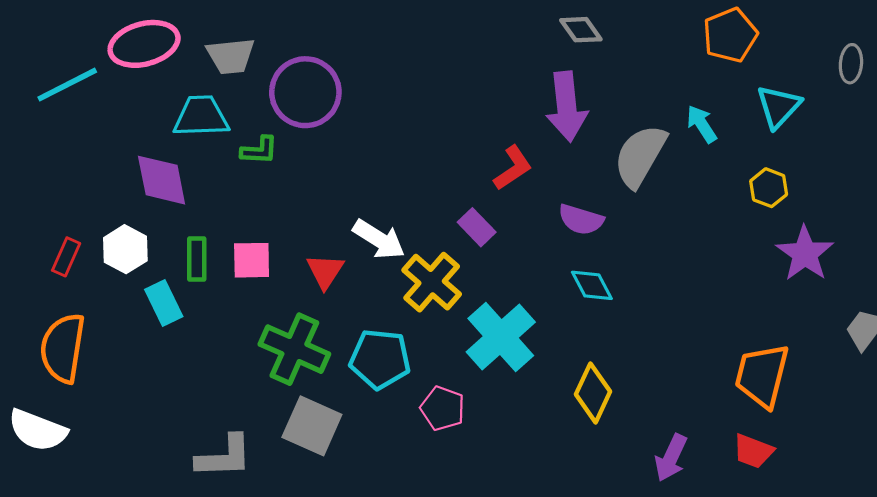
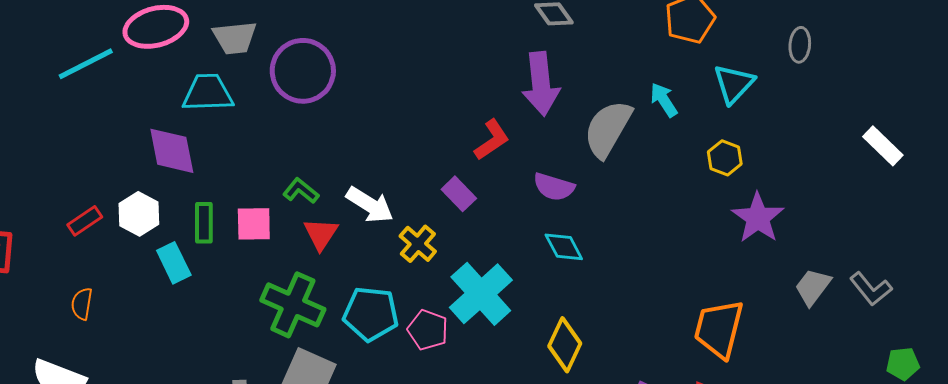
green L-shape: (259, 150) -> (301, 191), moved, turned -144
red rectangle: (66, 257) -> (85, 221), turned 32
yellow cross: (432, 282) -> (418, 244), size x0.7
orange semicircle: (63, 348) -> (82, 304), size x0.5
pink pentagon: (443, 408) -> (428, 330), moved

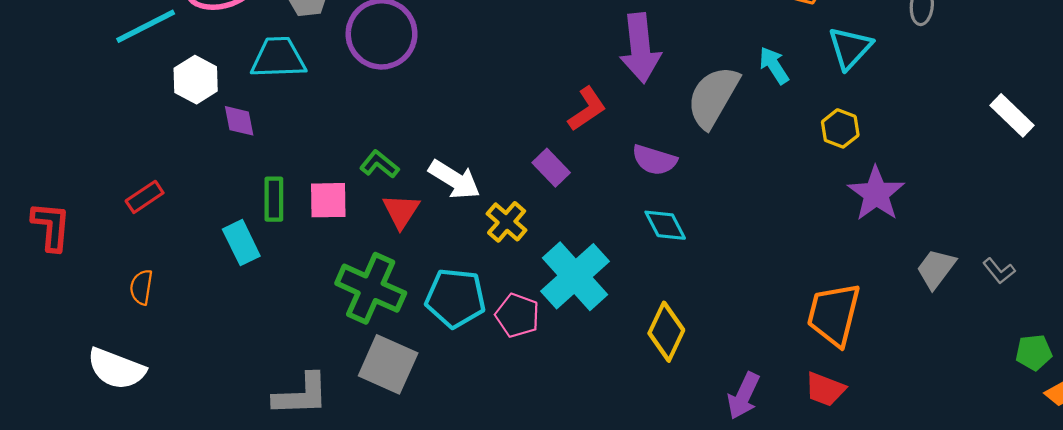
purple diamond: (172, 151) -> (239, 121), size x0.6
white hexagon: (139, 214) -> (196, 80), moved
gray L-shape: (871, 289) -> (999, 271), size x0.7

